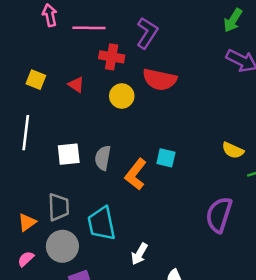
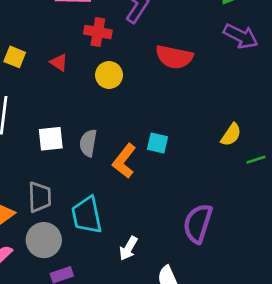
red semicircle: (160, 80) -> (174, 57), moved
yellow semicircle: (233, 150) -> (231, 135), turned -80
purple semicircle: (219, 215) -> (198, 223), moved

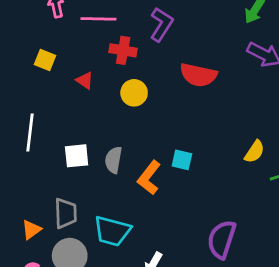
yellow square: (15, 57) -> (45, 60), moved
cyan trapezoid: (87, 215) -> (112, 231), turned -63

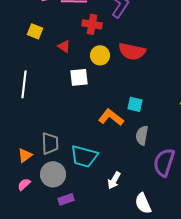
red semicircle: (198, 75) -> (132, 51), moved
white square: (77, 156) -> (79, 77), moved
gray semicircle: (114, 160) -> (142, 135), moved
orange L-shape: (149, 178) -> (111, 117), turned 90

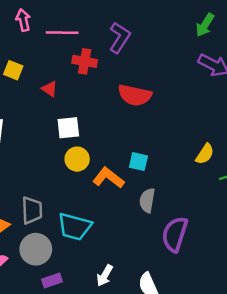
yellow circle: (100, 55) -> (77, 159), moved
white arrow: (114, 180) -> (105, 276), moved

